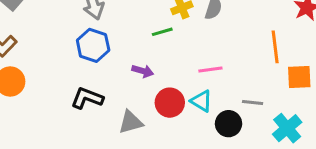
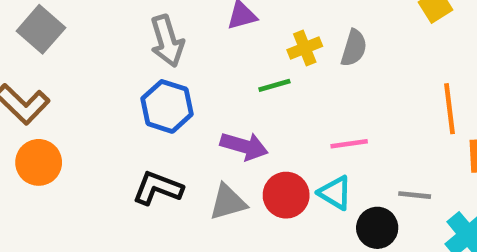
purple arrow: (143, 71) -> (244, 146), size x1.4
gray triangle: (131, 122) -> (228, 202), moved

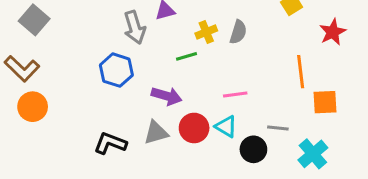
gray arrow: (167, 41) -> (135, 27), moved
black L-shape: (158, 188) -> (110, 143), moved

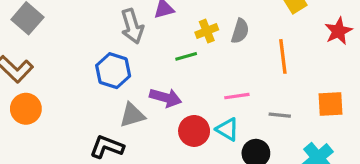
orange line: (301, 72) -> (283, 56), moved
gray line: (278, 128) -> (280, 115), moved
gray triangle: (156, 133) -> (132, 115), moved

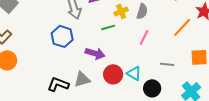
orange line: (283, 56) -> (182, 27), moved, turned 50
pink line: (237, 96) -> (144, 37), moved, turned -56
gray triangle: (132, 115) -> (82, 79), moved

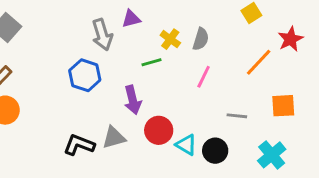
yellow cross: (121, 11) -> (170, 39), turned -32
purple arrow: (95, 53) -> (133, 100), turned 60
cyan triangle: (134, 73) -> (186, 145), moved

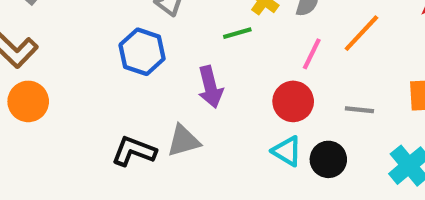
orange line: (259, 62) -> (361, 33), moved
red circle: (159, 130) -> (293, 101), moved

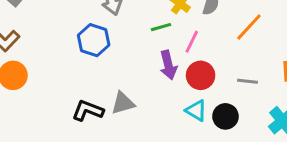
pink line: (312, 54) -> (192, 42), moved
purple arrow: (210, 87) -> (168, 65), moved

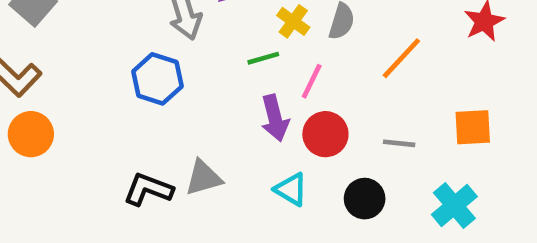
cyan triangle: (196, 111) -> (291, 189), moved

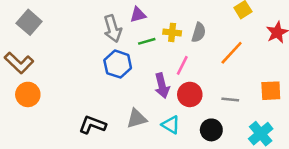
yellow cross: (293, 21) -> (172, 32), turned -30
green line: (263, 58) -> (147, 41), moved
blue hexagon: (157, 79) -> (118, 64), moved
gray triangle: (203, 178) -> (137, 119), moved

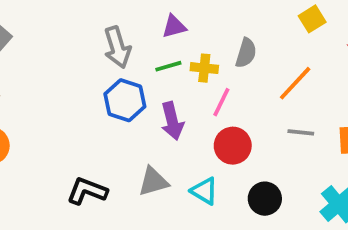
purple triangle: (138, 15) -> (174, 26), moved
yellow cross: (172, 32) -> (204, 68), moved
purple arrow: (162, 86) -> (172, 121), moved
gray line: (230, 100) -> (301, 132), moved

